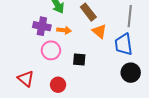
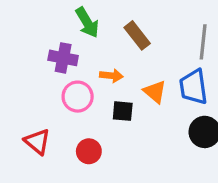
orange arrow: (64, 30) -> (111, 76), moved
orange triangle: (99, 31) -> (155, 92), moved

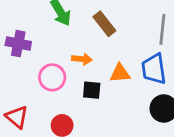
purple cross: (63, 58) -> (18, 44), moved
orange triangle: (155, 92) -> (120, 73), turned -45

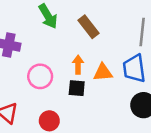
orange arrow: (82, 59) -> (78, 65), moved, turned -96

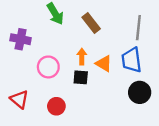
orange triangle: (103, 72) -> (104, 63), turned 36

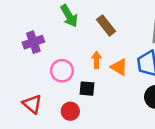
purple cross: (21, 39) -> (33, 42), turned -30
black square: (81, 77) -> (87, 89), moved

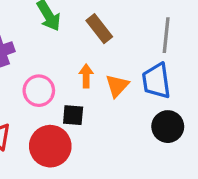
orange triangle: (119, 67) -> (117, 86), turned 42
red circle: (70, 111) -> (50, 146), size x1.6

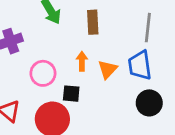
brown rectangle: (99, 29) -> (93, 22), turned 35

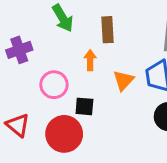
orange arrow: (82, 61) -> (90, 60), moved

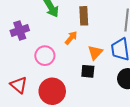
orange arrow: (90, 60) -> (71, 38), turned 40
black square: (84, 106) -> (88, 71), moved

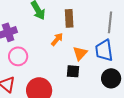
pink circle: (45, 56) -> (18, 56), moved

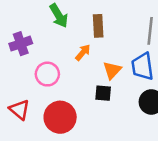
pink circle: (18, 56) -> (47, 74), moved

